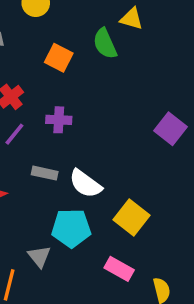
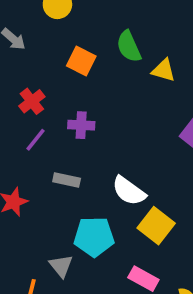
yellow triangle: (132, 19) -> (164, 70), moved
white semicircle: (85, 184) -> (129, 191), moved

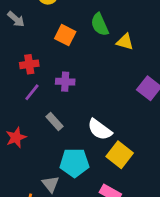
red cross: (32, 101) -> (29, 64), turned 30
gray rectangle: (67, 180) -> (55, 122), turned 36

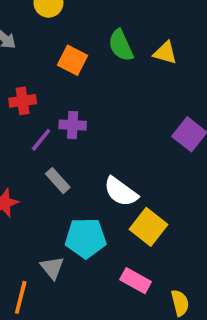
yellow triangle: (125, 42) -> (165, 53), moved
purple line: (32, 92) -> (41, 140), moved

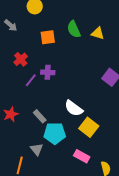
orange square: (73, 60) -> (48, 37), turned -35
red cross: (23, 101) -> (21, 59), turned -32
gray rectangle: (58, 181) -> (40, 116), moved

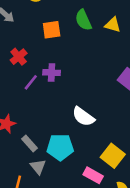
gray rectangle: (40, 116) -> (30, 143), moved
yellow square: (89, 127) -> (113, 156), moved

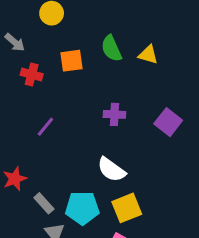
red cross: (19, 57) -> (32, 75), moved, turned -35
purple cross: (52, 73) -> (114, 114), moved
yellow square: (113, 156) -> (127, 208), moved, turned 30

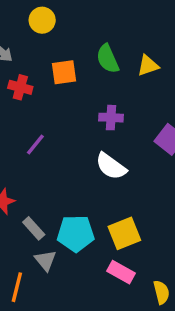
yellow triangle: (148, 55) -> (148, 66), turned -35
purple cross: (114, 114) -> (111, 118), moved
white semicircle: (111, 170) -> (111, 166), moved

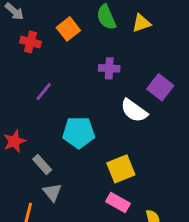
orange square: (64, 72) -> (68, 29), turned -30
white semicircle: (111, 166) -> (134, 111), moved
cyan pentagon: (76, 233) -> (79, 132), moved

